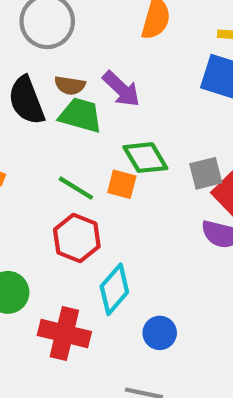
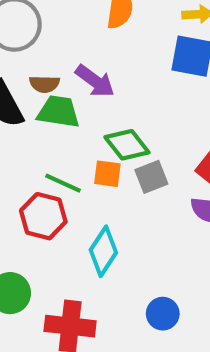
gray square: (206, 173) -> (151, 177), moved
red hexagon: (77, 238) -> (43, 216), moved
cyan diamond: (114, 289) -> (103, 251), moved

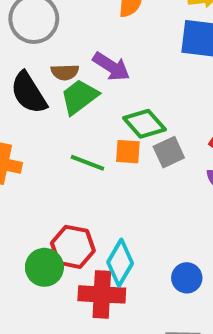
green trapezoid: (58, 112) -> (79, 97), turned -42
red hexagon: (43, 216) -> (73, 247), moved
cyan diamond: (103, 251) -> (120, 263), moved

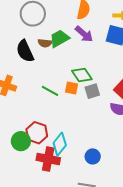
purple arrow: (111, 67) -> (84, 34), moved
green trapezoid: (79, 97) -> (59, 39), moved

